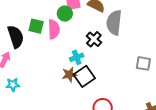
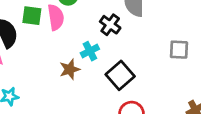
brown star: (69, 75) -> (70, 69), moved
black square: (84, 76) -> (120, 75), moved

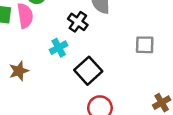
brown star: (70, 69) -> (19, 71), moved

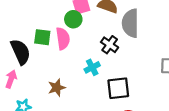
black square: (88, 71) -> (118, 88), turned 35

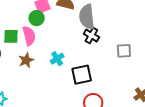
black cross: (110, 45) -> (91, 36), moved
brown star: (57, 88) -> (26, 60), moved

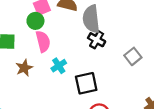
pink semicircle: (29, 36) -> (43, 41), moved
gray square: (124, 51) -> (133, 56), turned -35

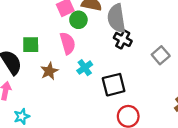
green circle: (35, 21) -> (78, 20), moved

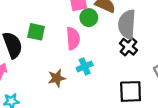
brown star: (49, 71) -> (57, 78), moved
black square: (114, 85) -> (131, 91), moved

